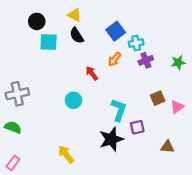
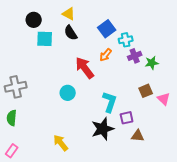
green star: (178, 62) -> (152, 63), moved
red arrow: (92, 73) -> (85, 68), size x1.6
pink triangle: (177, 107) -> (164, 99), turned -40
green semicircle: (13, 127) -> (12, 118), turned -105
brown triangle: (167, 147) -> (138, 136), moved

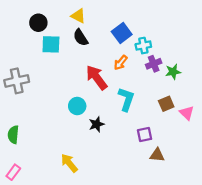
gray cross: (16, 87) -> (17, 81), moved
cyan L-shape: (110, 102) -> (126, 99), moved
black star: (103, 129) -> (97, 124), moved, size x0.6

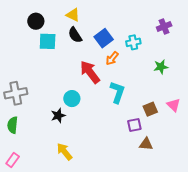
blue square: (122, 33) -> (104, 38), moved
purple cross: (154, 64) -> (164, 26), moved
gray cross: (17, 81) -> (16, 93), moved
brown square: (166, 104) -> (150, 109), moved
black star: (97, 124) -> (58, 115), moved

